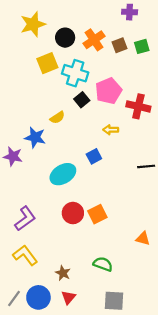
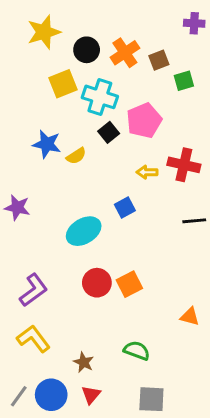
purple cross: (130, 12) -> (194, 23), moved
green square: (142, 46) -> (184, 81), moved
red cross: (138, 106) -> (184, 165), moved
blue star: (35, 138) -> (47, 144), moved

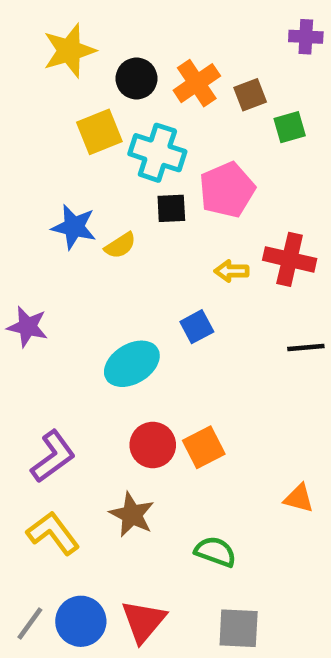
black square: (109, 132) -> (171, 208), turned 36
brown star: (84, 362) -> (132, 515), moved, size x1.4
red triangle: (91, 395) -> (143, 621), size x1.5

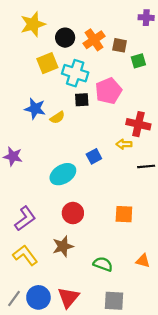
brown square: (250, 95) -> (120, 45), turned 32
yellow arrow: (232, 271) -> (124, 144), moved
orange square: (204, 447) -> (124, 214), moved, turned 30
orange triangle: (299, 498) -> (143, 261), moved
brown star: (132, 515) -> (63, 246), turned 30

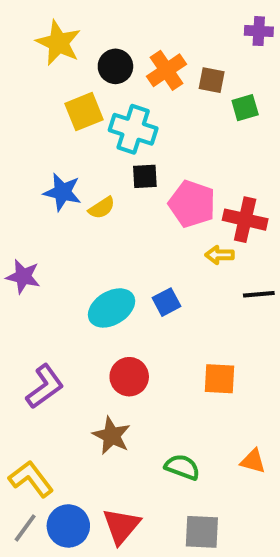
yellow star: (33, 24) -> (58, 43), turned -30
pink pentagon: (108, 91) -> (192, 204), moved, turned -30
blue square: (94, 156) -> (167, 302), moved
brown star: (63, 246) -> (112, 436), turned -30
yellow L-shape: (25, 255) -> (31, 479), moved

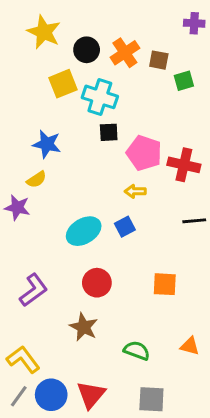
yellow semicircle: (102, 208) -> (36, 180), moved
yellow arrow: (220, 255) -> (135, 191), moved

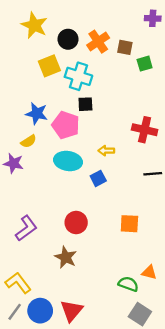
pink pentagon: (144, 153) -> (66, 125), moved
cyan ellipse: (84, 231) -> (68, 161), moved, turned 40
green semicircle: (137, 351) -> (128, 284), moved
gray square: (151, 399) -> (140, 314), moved, turned 30

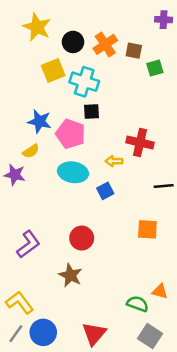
red cross: (145, 130) -> (140, 142), moved
orange square: (129, 224) -> (147, 229), moved
red triangle: (71, 311) -> (94, 334), moved

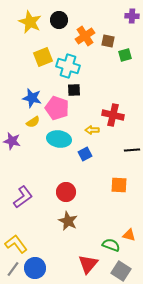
black circle: (73, 42) -> (59, 20), moved
yellow semicircle: (31, 151) -> (33, 122), moved
brown star: (71, 275) -> (68, 221), moved
red triangle: (94, 334) -> (88, 264), moved

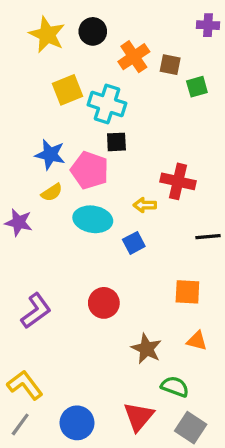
brown star: (68, 221) -> (146, 349), moved
orange triangle: (129, 235) -> (197, 341), moved
blue circle: (35, 268) -> (77, 423), moved

